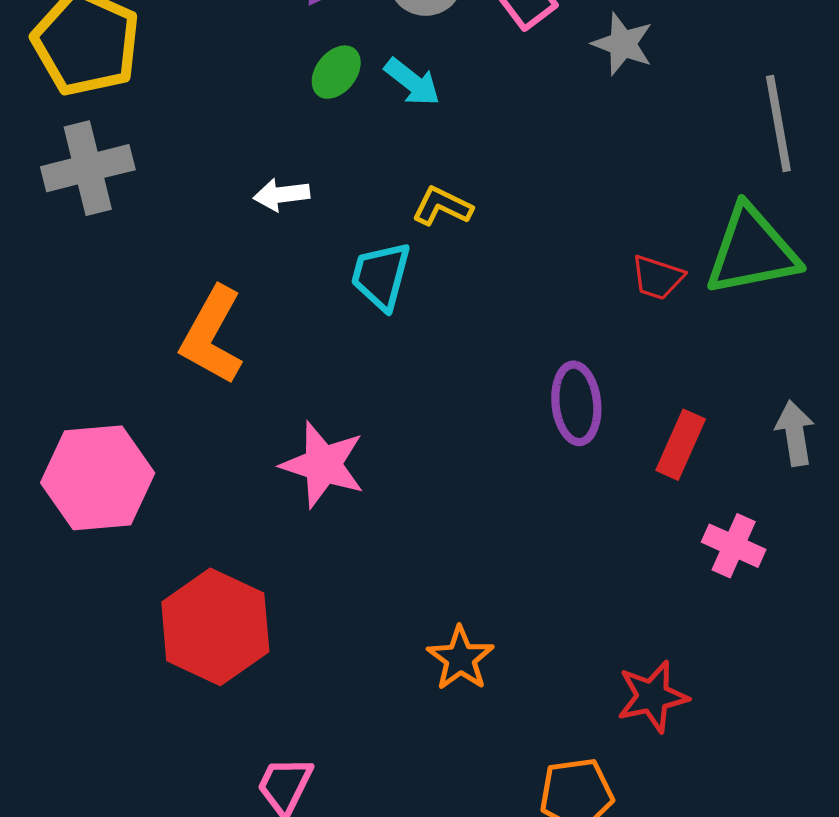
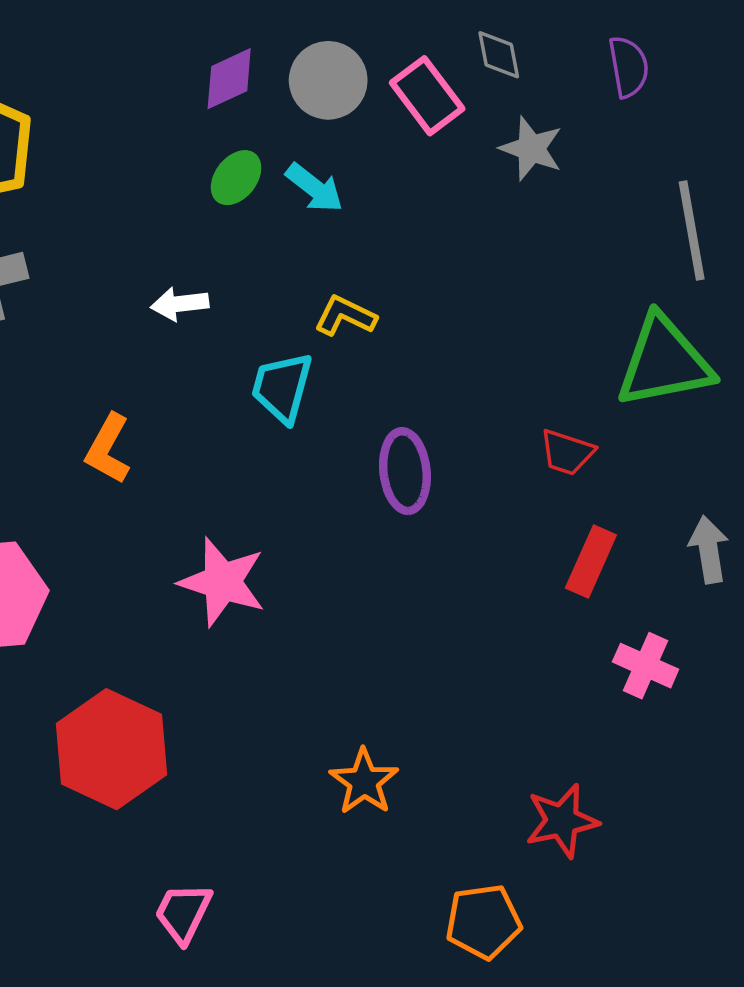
red trapezoid: (657, 277) -> (567, 452), moved
orange L-shape: (212, 335) -> (108, 449), size x0.7
purple ellipse: (576, 403) -> (405, 471), moved

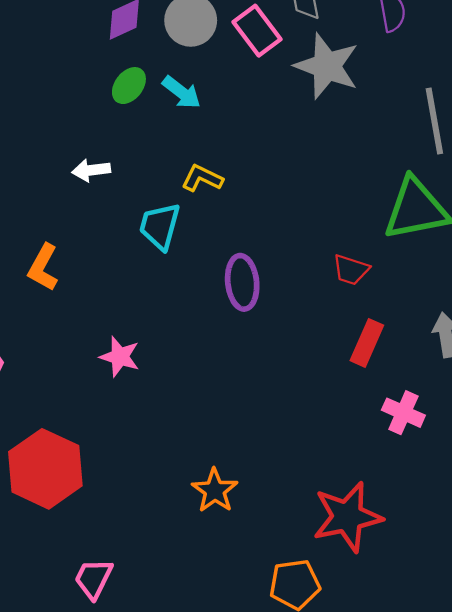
gray star: (531, 149) -> (327, 66), size x1.5
pink star: (222, 582) -> (120, 357), size x0.7
red star: (562, 821) -> (347, 517), size x1.4

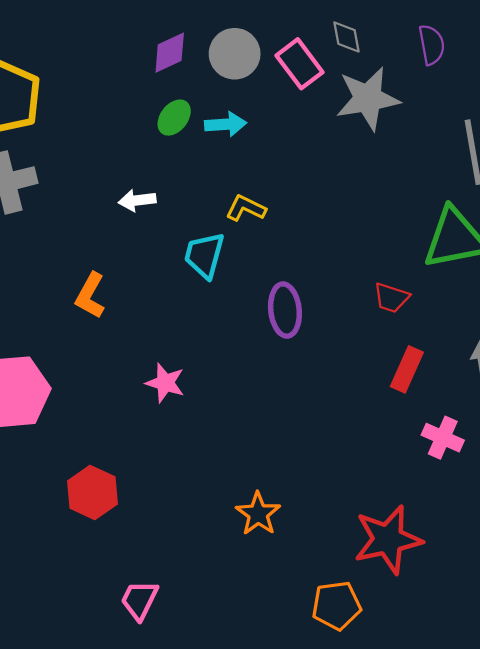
gray star: (327, 66) -> (368, 99), turned -30
cyan arrow: (182, 92) -> (226, 124), turned -42
red hexagon: (45, 469) -> (92, 492), size x0.7

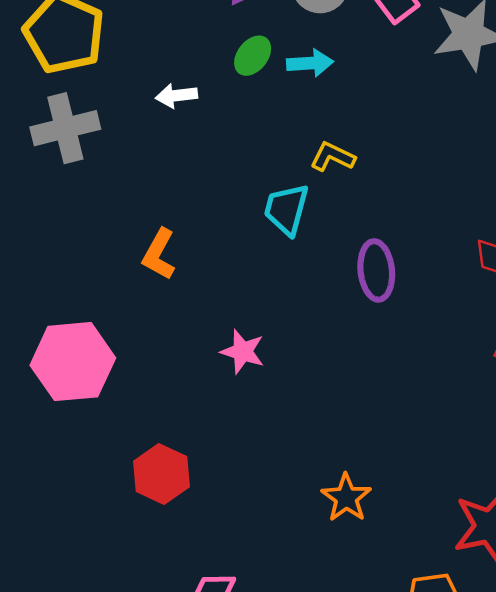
white arrow: (137, 200) -> (176, 96), moved

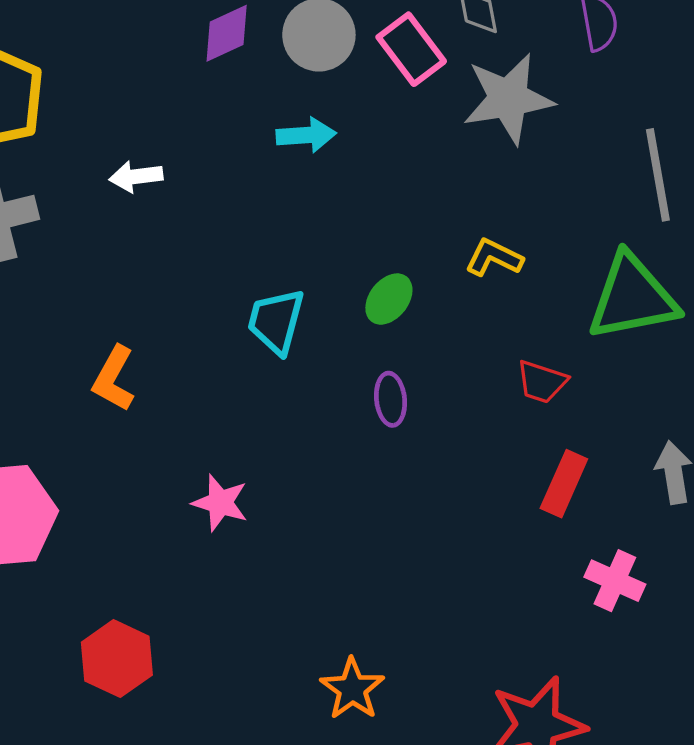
green ellipse: (253, 56) -> (389, 299), moved
yellow L-shape: (333, 157) -> (494, 258), moved
purple ellipse: (376, 270) -> (391, 399), size x0.7

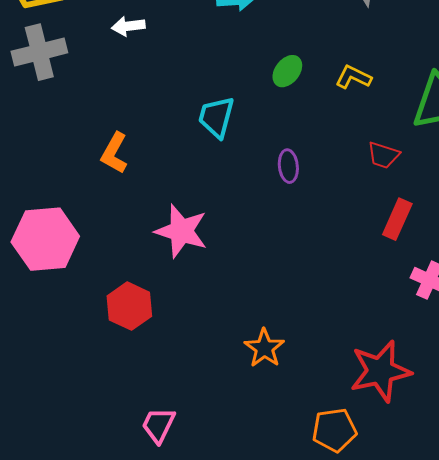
green ellipse: (389, 299) -> (287, 71), moved
pink star: (220, 503) -> (181, 231), size x1.5
red hexagon: (117, 659) -> (129, 306), moved

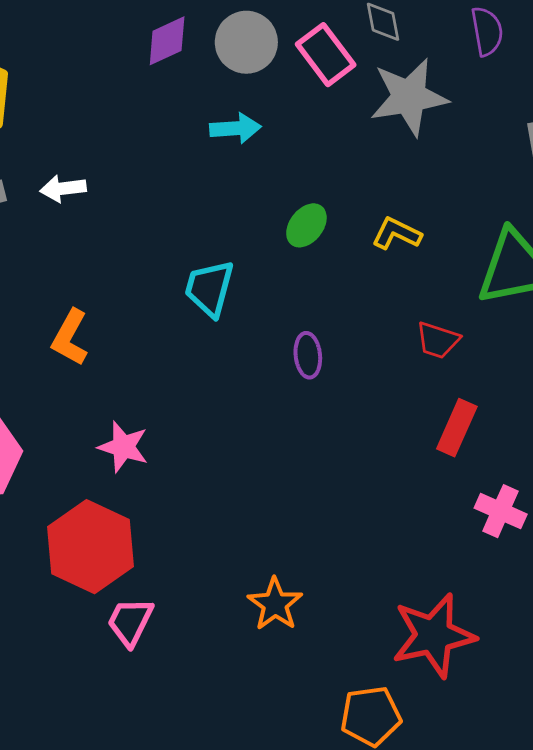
white arrow: (128, 26) -> (63, 188), moved
pink star: (181, 231) -> (123, 447), moved, size x0.7
red hexagon: (129, 306) -> (90, 547), size x1.4
pink trapezoid: (158, 425) -> (130, 622), moved

